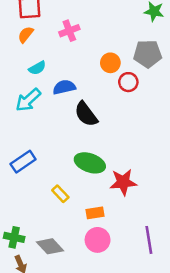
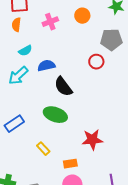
orange semicircle: (26, 35) -> (16, 25), turned -32
orange circle: (110, 63) -> (82, 16), moved
green ellipse: (90, 163) -> (55, 115), moved

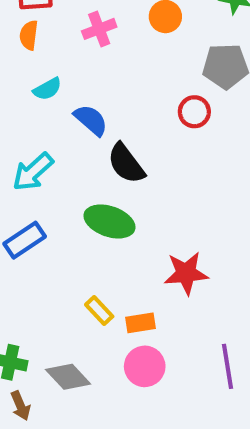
blue semicircle: (46, 66) -> (91, 120), turned 54
cyan arrow: (18, 76) -> (33, 172), moved
yellow rectangle: (43, 149) -> (99, 310), moved

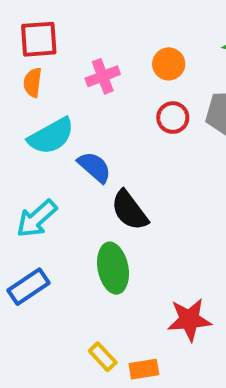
cyan semicircle: (47, 89) -> (51, 136), size x1.6
red circle: (194, 112) -> (173, 118), moved
green ellipse: (109, 221) -> (113, 268), turned 60

